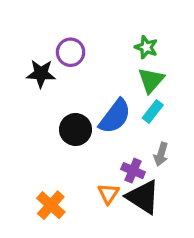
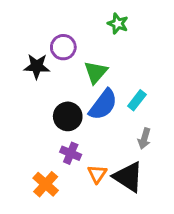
green star: (146, 47) -> (118, 24), moved
green triangle: (151, 80) -> (96, 72), moved
purple cross: (133, 171) -> (71, 153), moved

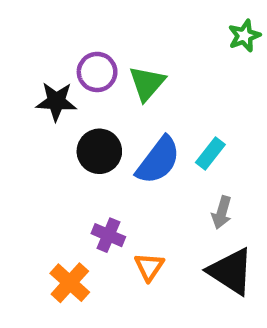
green star: (118, 24) -> (244, 36), moved, turned 30
green triangle: (96, 72) -> (147, 83), moved
black circle: (68, 116) -> (99, 151), moved
black triangle: (128, 177) -> (231, 271), moved

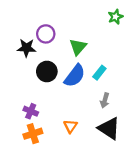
green triangle: (147, 83) -> (78, 47), moved
purple cross: (108, 235) -> (31, 111), moved
orange cross: (70, 283) -> (33, 134), turned 30

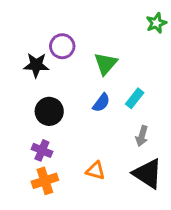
black circle: (47, 71) -> (49, 111), moved
blue semicircle: (75, 76) -> (101, 103), size x0.6
orange triangle: (70, 126) -> (96, 171), turned -48

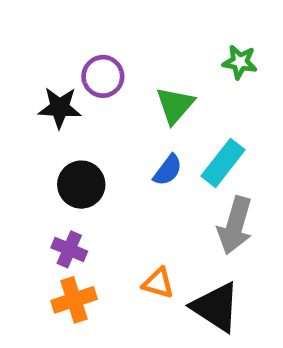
green star: (156, 23) -> (240, 62), moved, turned 30
cyan rectangle: (135, 98) -> (223, 163), size x1.4
gray arrow: (142, 136) -> (235, 225), size x1.6
black triangle: (148, 174) -> (216, 307), moved

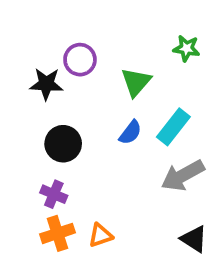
gray arrow: (235, 225) -> (183, 175), turned 45
orange triangle: (158, 283) -> (101, 235), moved, turned -35
black triangle: (216, 307) -> (194, 239), moved, size x0.7

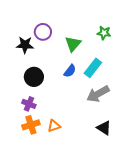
green star: (186, 48) -> (104, 33), moved

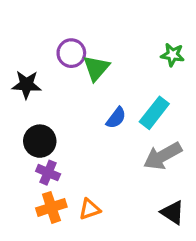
green triangle: (73, 44) -> (96, 68), moved
black star: (25, 45) -> (26, 85), moved
black circle: (34, 77) -> (40, 141), moved

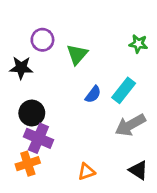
purple circle: (71, 53) -> (42, 40), moved
purple cross: (48, 173) -> (38, 138), size x1.5
orange cross: (51, 207) -> (28, 164), moved
orange triangle: (90, 209) -> (86, 172), moved

